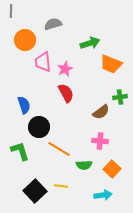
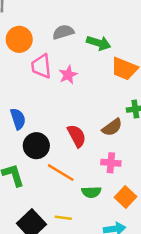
gray semicircle: (53, 24) -> (63, 32), moved
green arrow: (90, 43) -> (99, 43), turned 36
red semicircle: (66, 93) -> (77, 136), moved

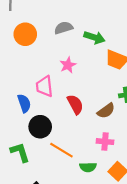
pink trapezoid: (41, 66) -> (44, 86), moved
red semicircle: (77, 136) -> (75, 104), moved

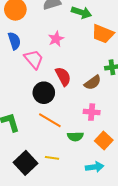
pink trapezoid: (44, 86) -> (34, 59), turned 145
blue semicircle: (24, 103) -> (14, 41), moved
black circle: (40, 127) -> (44, 93), moved

